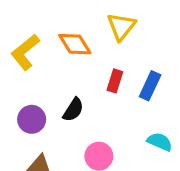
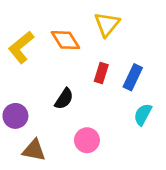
purple circle: (32, 119) -> (15, 116), moved
cyan semicircle: (160, 142) -> (143, 114), moved, turned -85

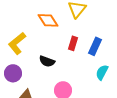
yellow L-shape: (21, 47) -> (17, 43), moved
black semicircle: (64, 99) -> (47, 61), turned 77

